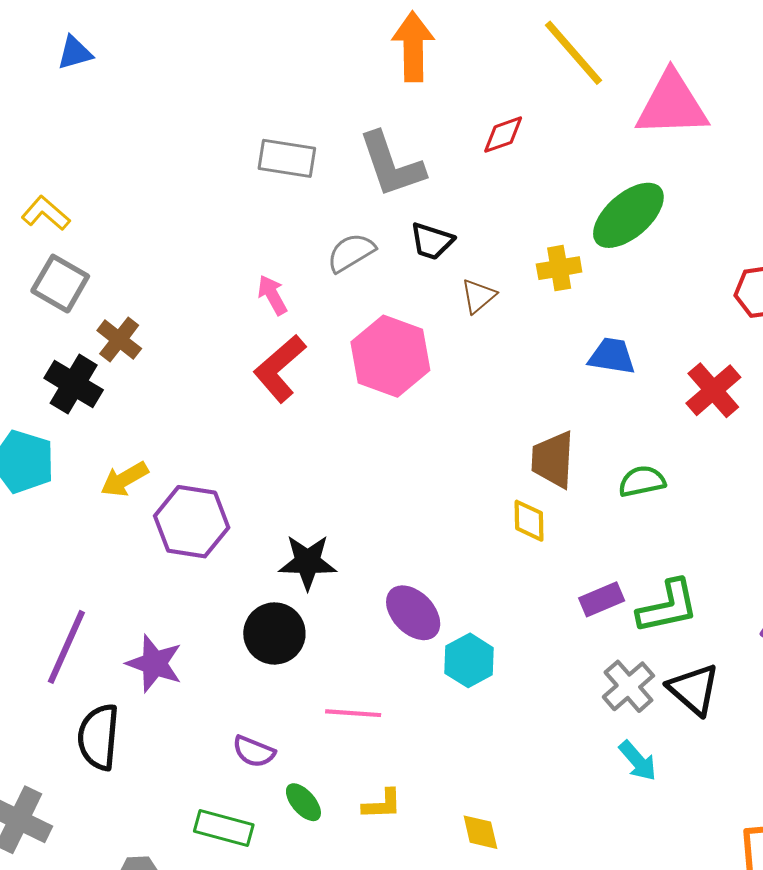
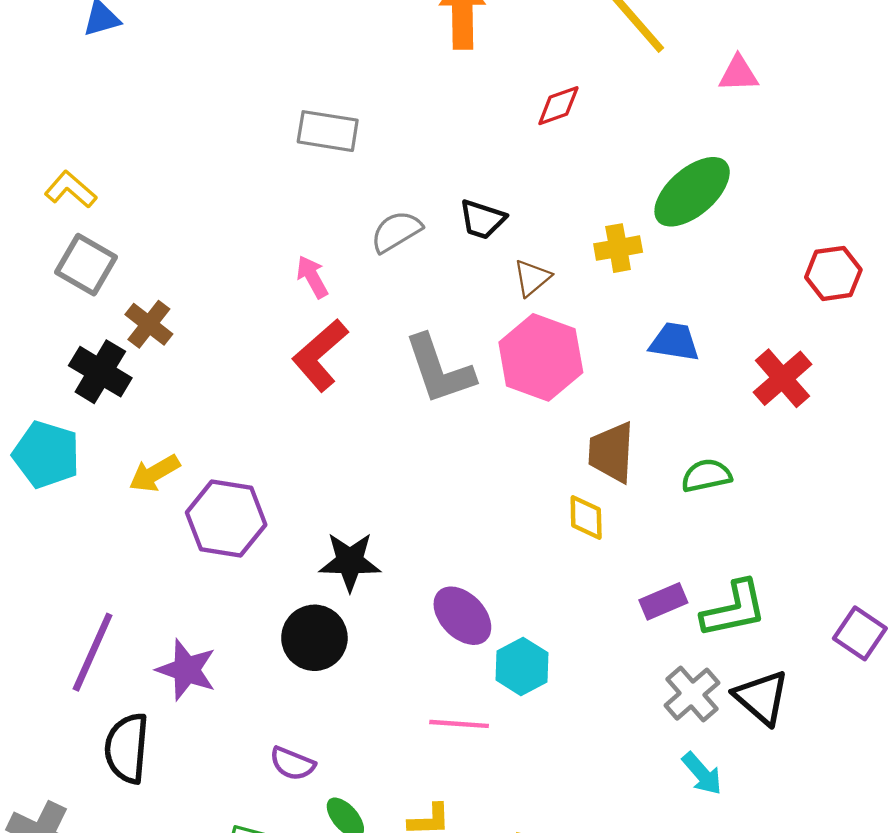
pink triangle: (672, 105) -> (738, 74), size x0.5
gray L-shape: (391, 165) -> (439, 370), moved
pink hexagon: (390, 356) -> (541, 357), moved
pink line: (353, 713) -> (459, 724), moved

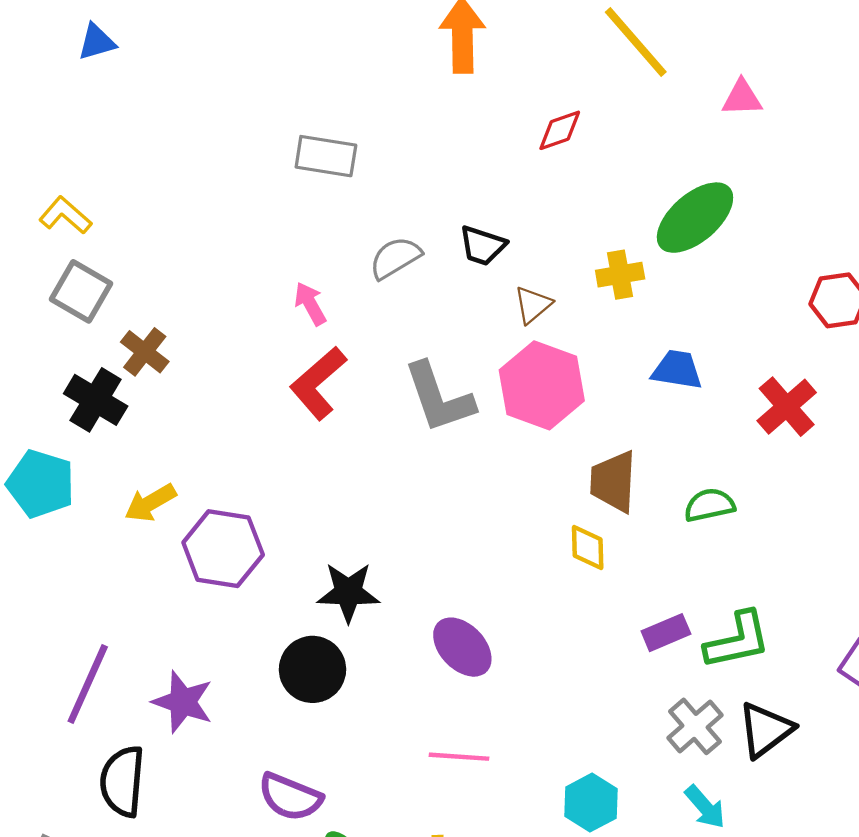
cyan hexagon: (522, 666) -> (591, 803), moved
black triangle: (762, 697) -> (765, 730), turned 42
purple semicircle: (292, 764) -> (290, 797), size x1.4

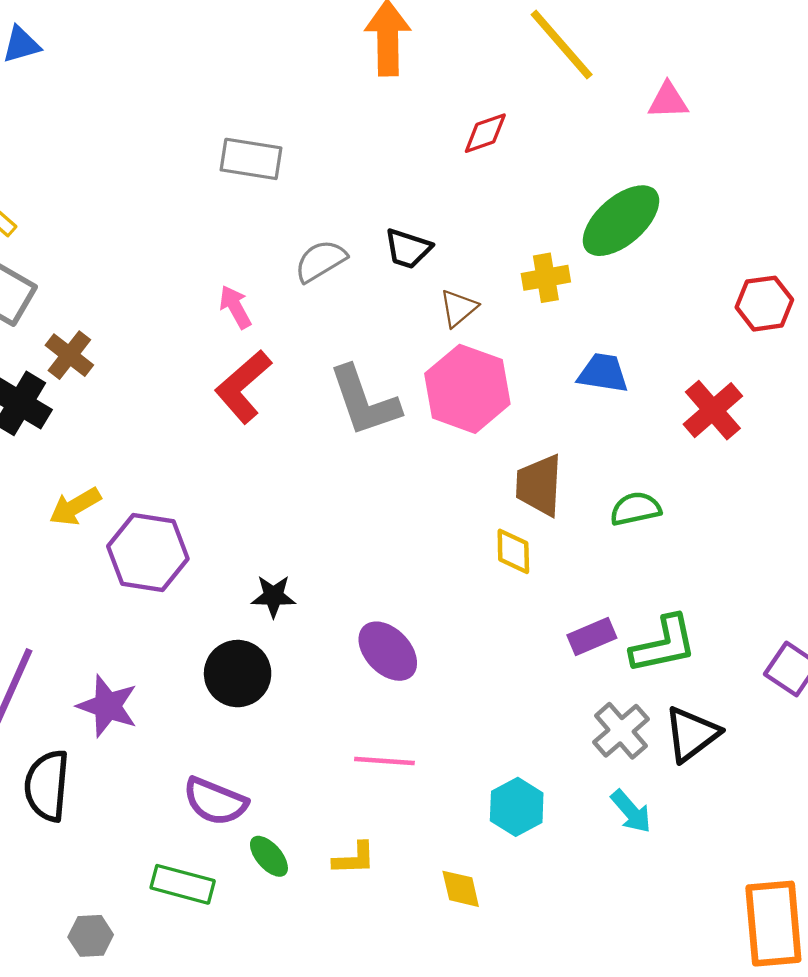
black star: (348, 592) -> (273, 596), size x0.7

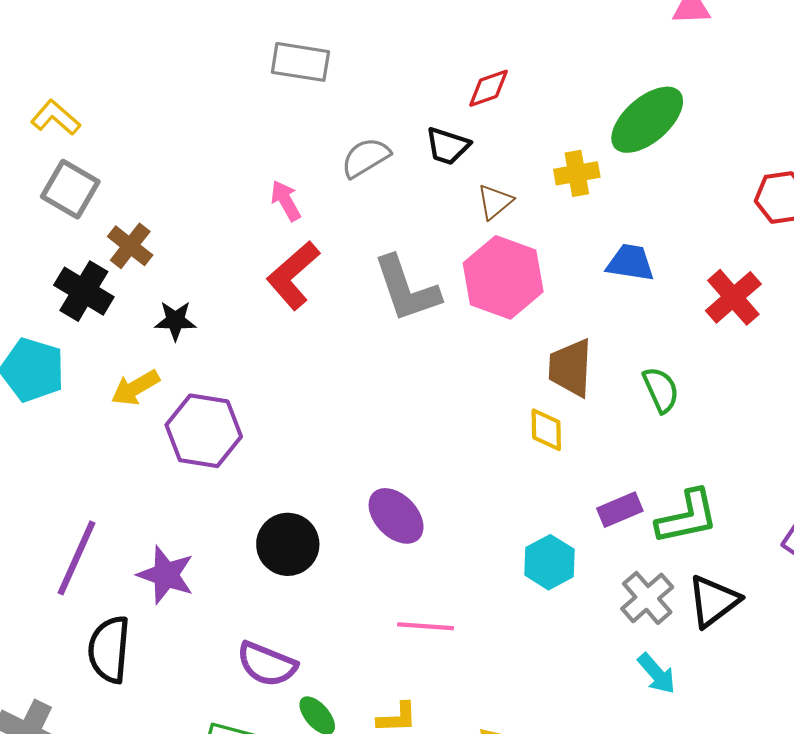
red diamond: (485, 133) -> (489, 88), moved
green semicircle: (636, 509) -> (661, 390), turned 78
black star: (273, 596) -> (175, 320), moved
purple ellipse: (388, 651) -> (396, 516), moved
cyan hexagon: (517, 807) -> (549, 562), moved

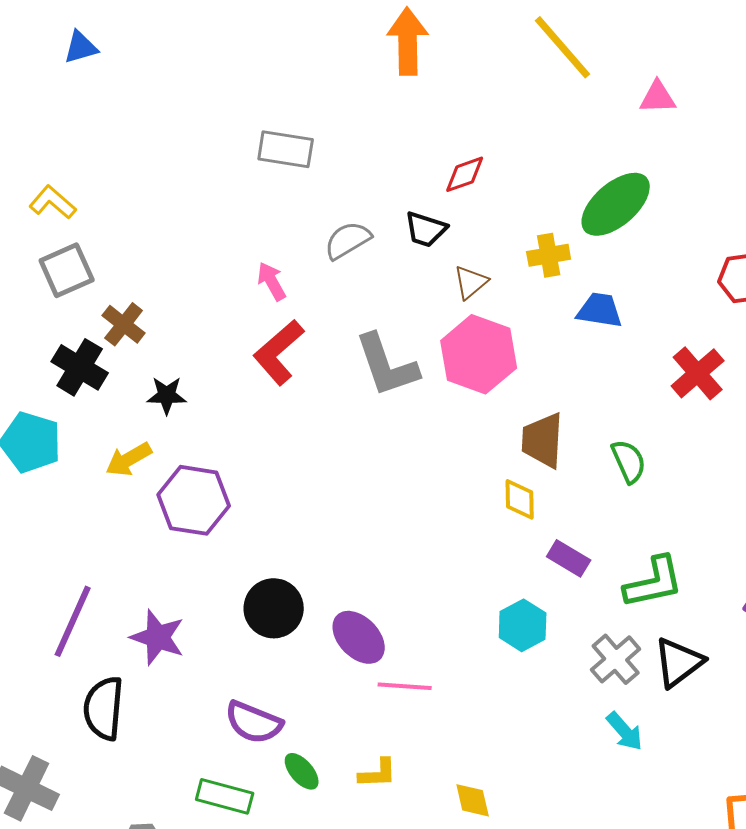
gray square: (70, 189) -> (67, 270), turned 36
blue trapezoid: (630, 263) -> (600, 310), moved
purple rectangle: (620, 510) -> (569, 558), moved, turned 54
purple ellipse: (396, 516) -> (359, 637), moved

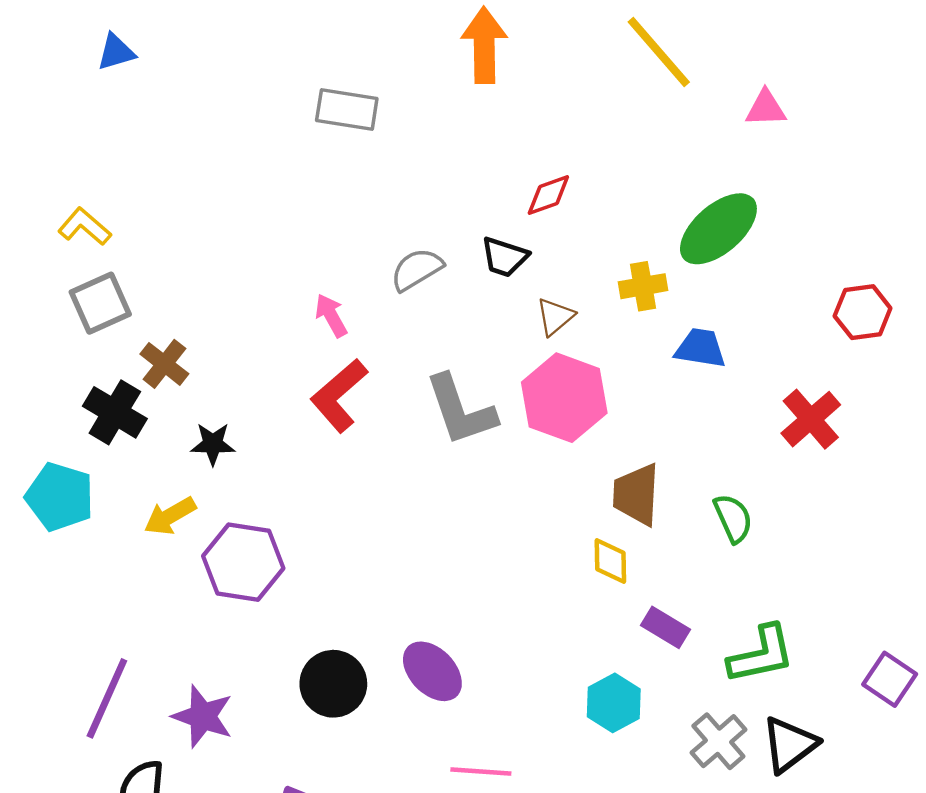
gray rectangle: (286, 149) -> (347, 109), moved
purple ellipse: (359, 637) -> (432, 671), moved

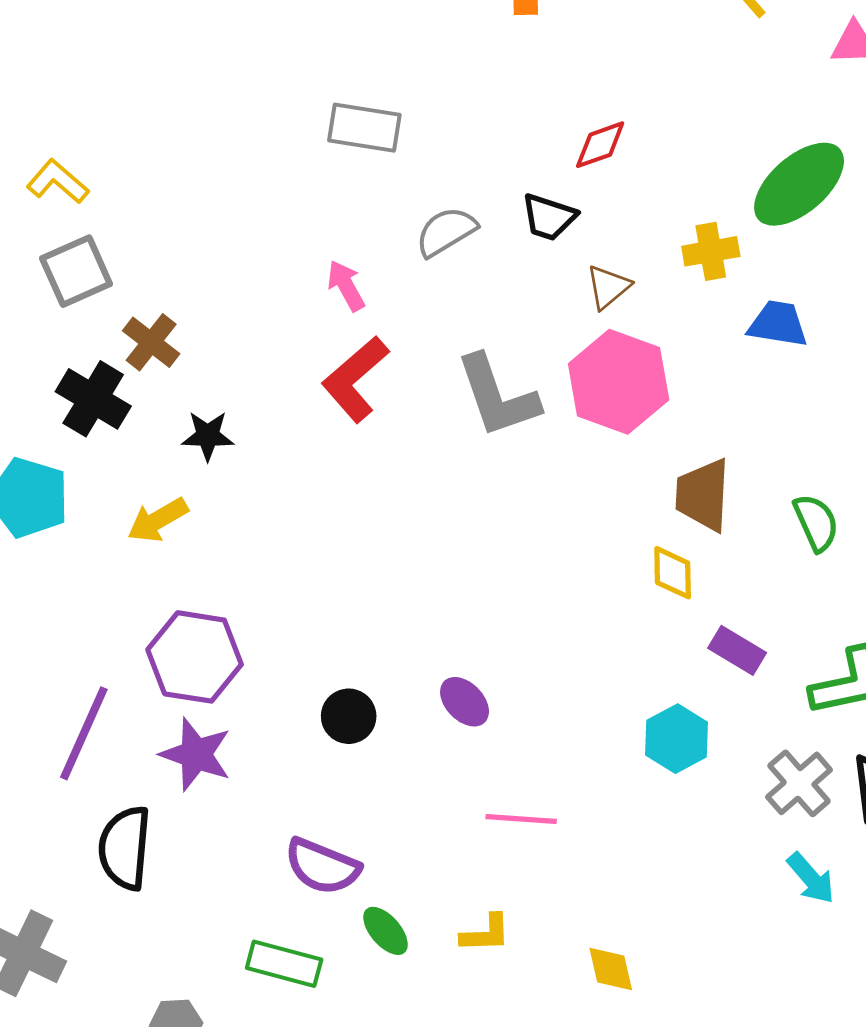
gray rectangle: (347, 109) -> (364, 128), moved
purple hexagon: (243, 562) -> (195, 657), moved
purple ellipse: (432, 671) -> (465, 702), size x0.7
black circle: (333, 684) -> (349, 716), size x0.7

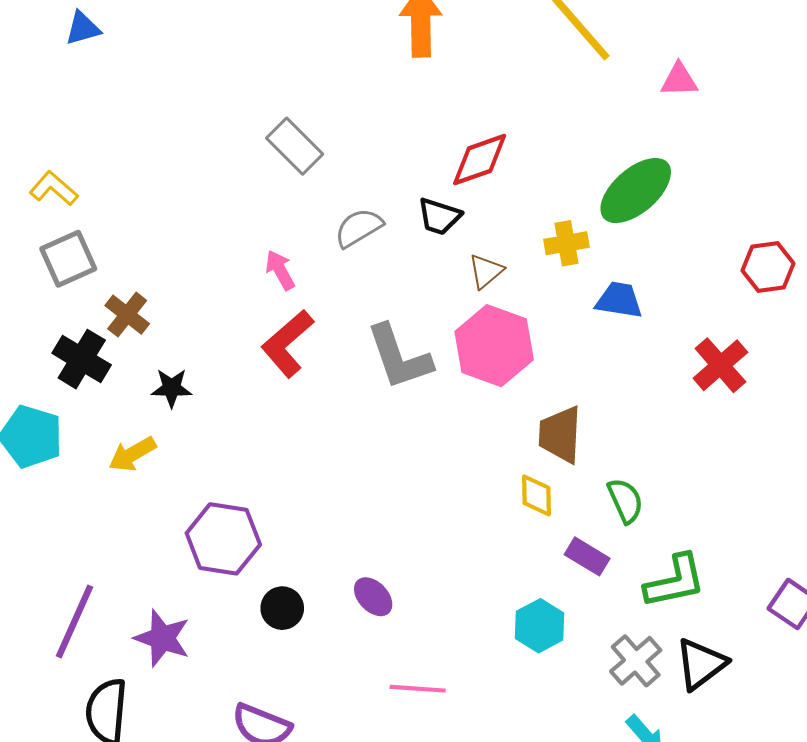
gray rectangle: (364, 128) -> (295, 146), turned 36
red diamond: (600, 145) -> (480, 160), size x1.4
green semicircle: (816, 523) -> (625, 501), moved
purple hexagon: (195, 657) -> (223, 539), moved

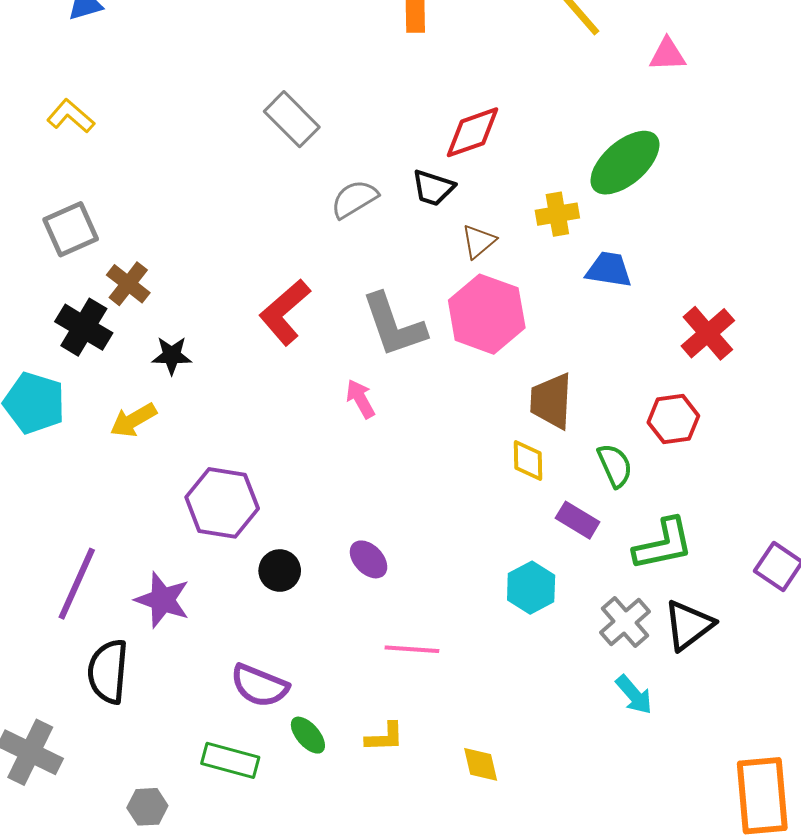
yellow L-shape: (54, 188) -> (71, 116), moved
red hexagon: (768, 267) -> (673, 419), moved
pink arrow: (280, 270) -> (360, 399), moved

